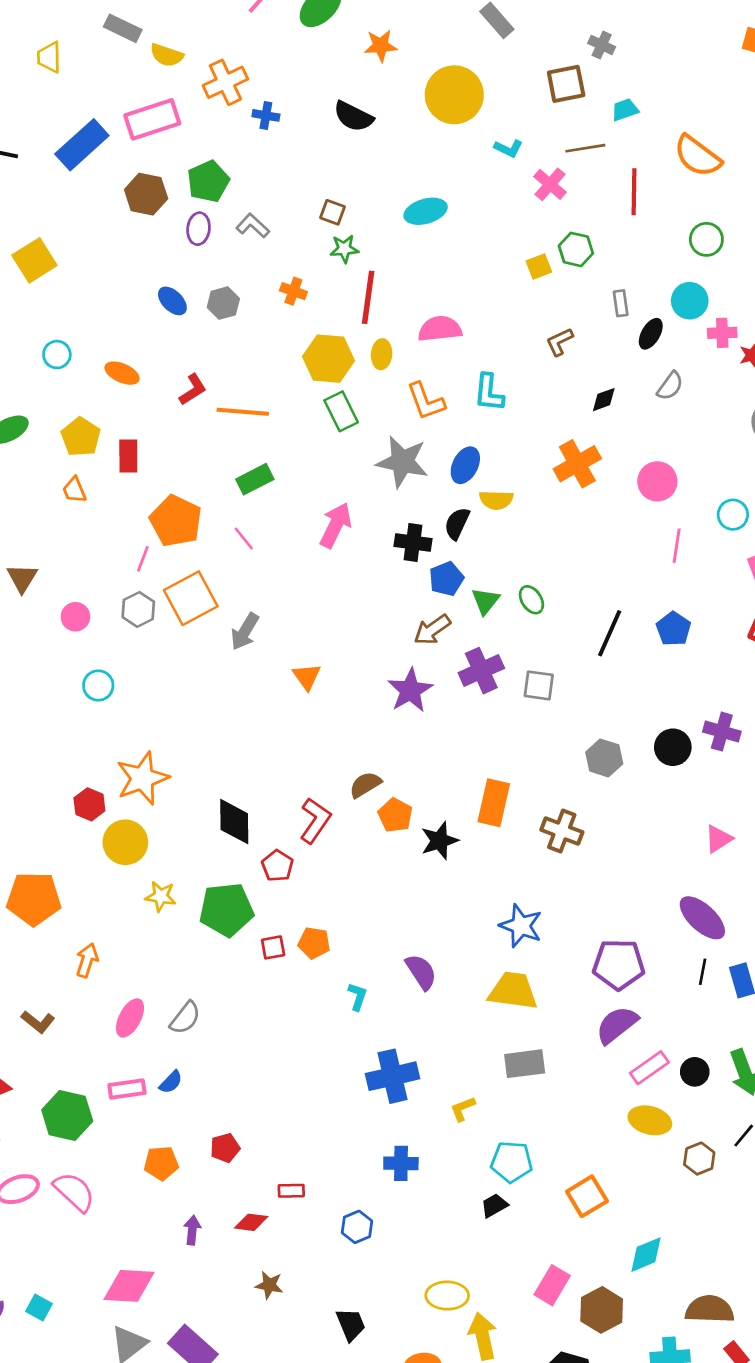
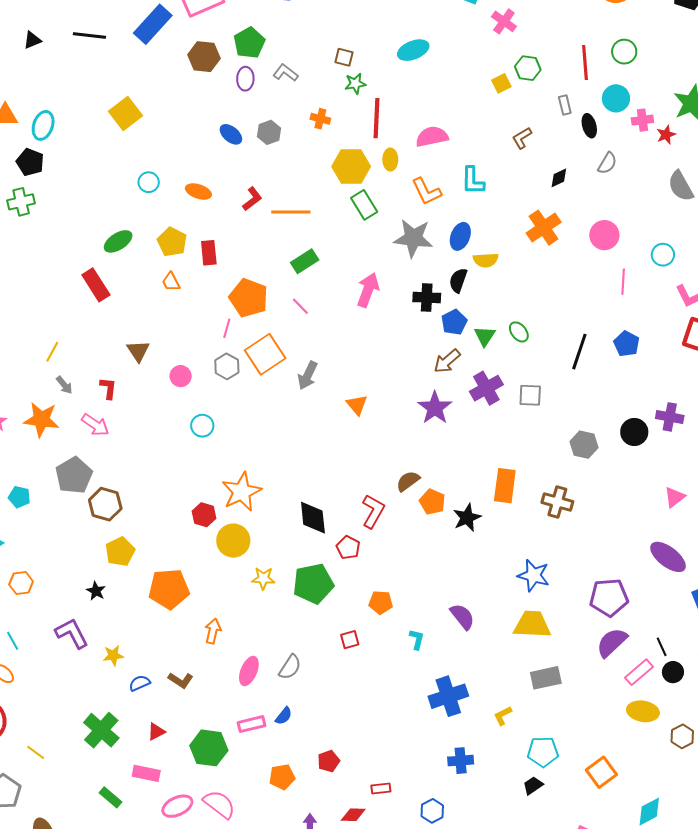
red line: (634, 192) -> (585, 63), moved
black ellipse: (651, 334) -> (589, 126), turned -40
red square: (273, 947) -> (350, 640), moved
black line: (703, 972) -> (662, 647), moved, turned -30

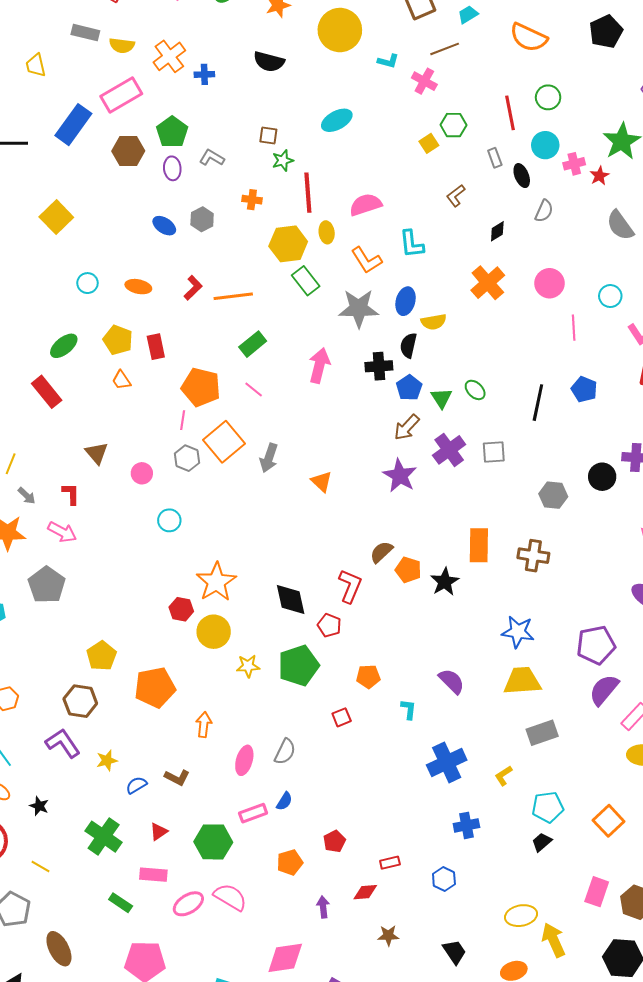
brown hexagon: (105, 504) -> (80, 701), moved
black star: (96, 591) -> (39, 806), moved

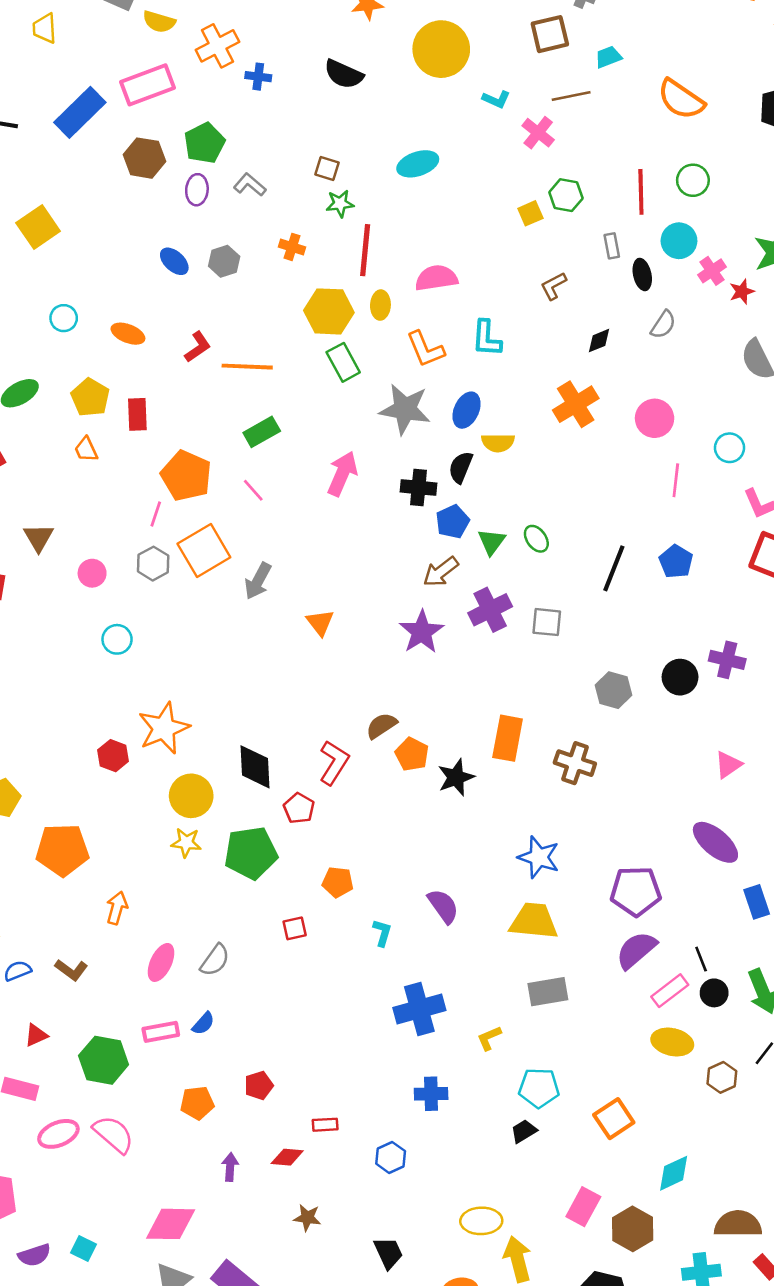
pink cross: (574, 164) -> (712, 271), turned -30
yellow circle: (214, 632) -> (191, 796), moved

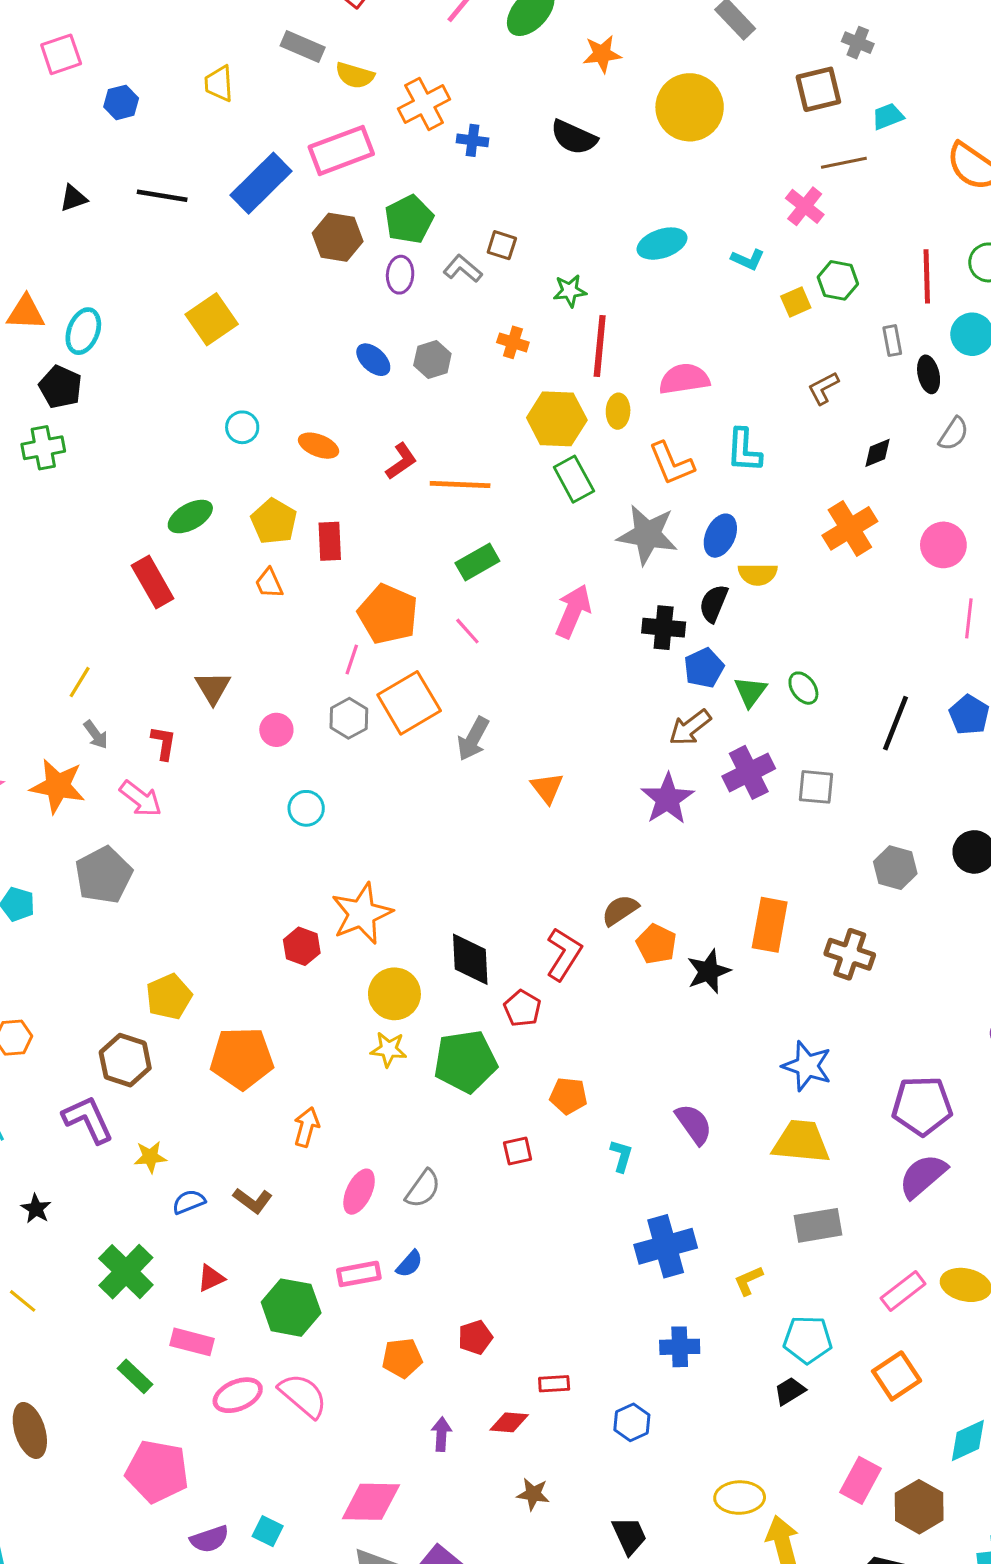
cyan L-shape: (496, 99) -> (748, 259), moved
brown square: (327, 168) -> (502, 245), moved
pink rectangle: (670, 991) -> (903, 1291), moved

